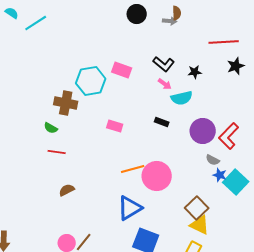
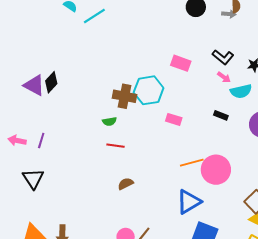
cyan hexagon: (91, 81) -> (149, 90), moved
green semicircle: (51, 128) -> (109, 121), turned -40

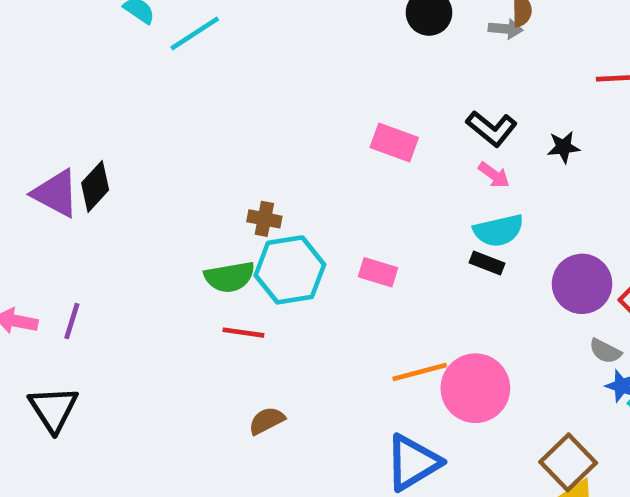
cyan hexagon: (149, 90) -> (290, 270), moved
cyan semicircle: (241, 91) -> (499, 231), moved
brown cross: (125, 96) -> (264, 219), size x0.6
green semicircle: (109, 121) -> (230, 277), size x1.5

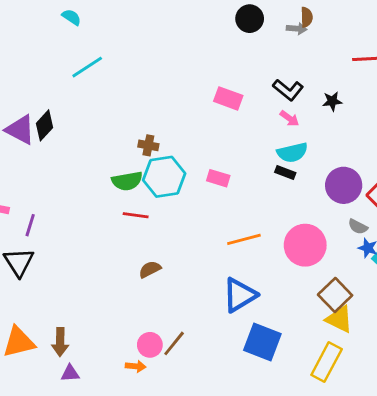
cyan line: (195, 33) -> (87, 67), moved
purple line: (72, 321) -> (30, 225), moved
pink circle: (475, 388) -> (305, 245), moved

